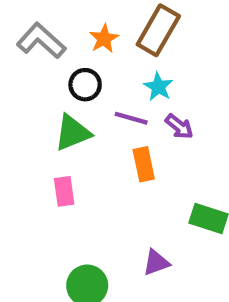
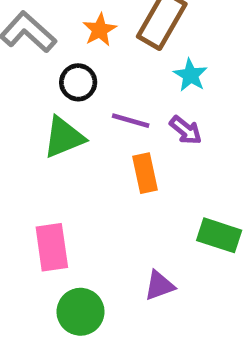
cyan star: (158, 87) -> (190, 75), moved
pink rectangle: (64, 191) -> (52, 247), moved, size x1.4

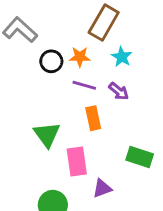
orange star: (100, 30) -> (80, 57), moved, turned 30
green triangle: (64, 137) -> (47, 135), moved, turned -44
pink rectangle: (52, 247) -> (77, 161), moved

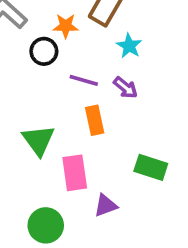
orange star: (80, 57) -> (66, 26), moved

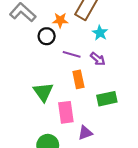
green rectangle: (151, 167) -> (107, 99), moved, turned -30

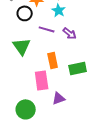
cyan star: (100, 33) -> (59, 10), moved
orange rectangle: (78, 79) -> (53, 60), moved
green triangle: (43, 92) -> (22, 46), moved

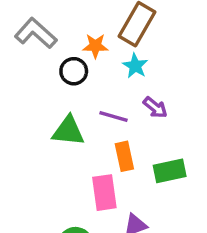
purple line: (47, 29) -> (114, 116), moved
green triangle: (22, 46) -> (68, 131), turned -48

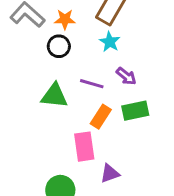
orange star: (95, 46) -> (65, 19), moved
orange rectangle: (124, 156) -> (101, 117), turned 45
green rectangle: (170, 171) -> (135, 111), moved

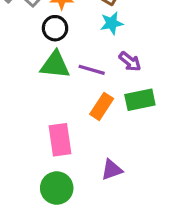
cyan star: (110, 42) -> (112, 23), turned 30
green triangle: (54, 96) -> (55, 65), moved
pink rectangle: (84, 147) -> (60, 140), moved

